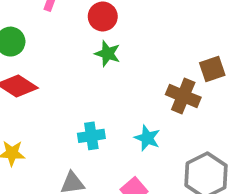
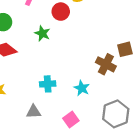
green star: (108, 54) -> (42, 33), moved

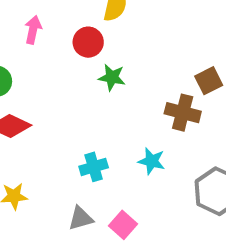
green star: (42, 33) -> (112, 77), moved
pink square: (71, 119) -> (123, 225), moved

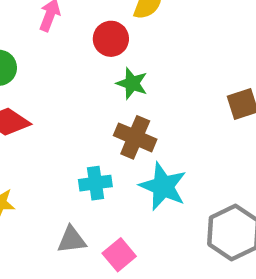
brown cross: (183, 113) -> (135, 137), moved
cyan star: (152, 161) -> (163, 186), size x1.5

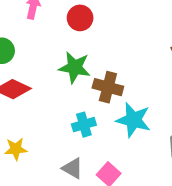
green star: (132, 83) -> (75, 67), moved, size x1.4
gray triangle: (72, 240) -> (73, 168), turned 45

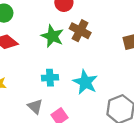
brown cross: (108, 87) -> (80, 31), moved

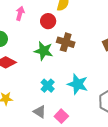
cyan cross: (50, 78) -> (48, 86), turned -32

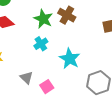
cyan cross: (48, 86) -> (41, 44), moved

